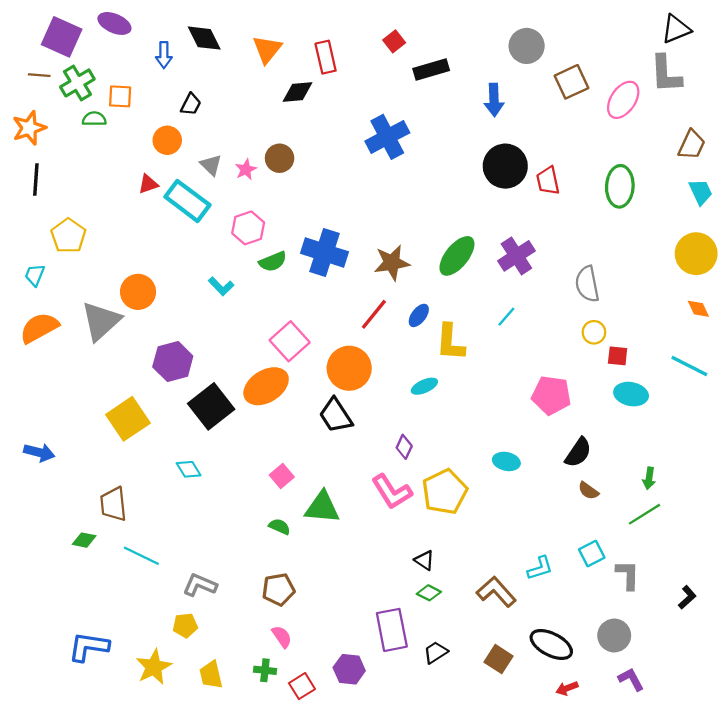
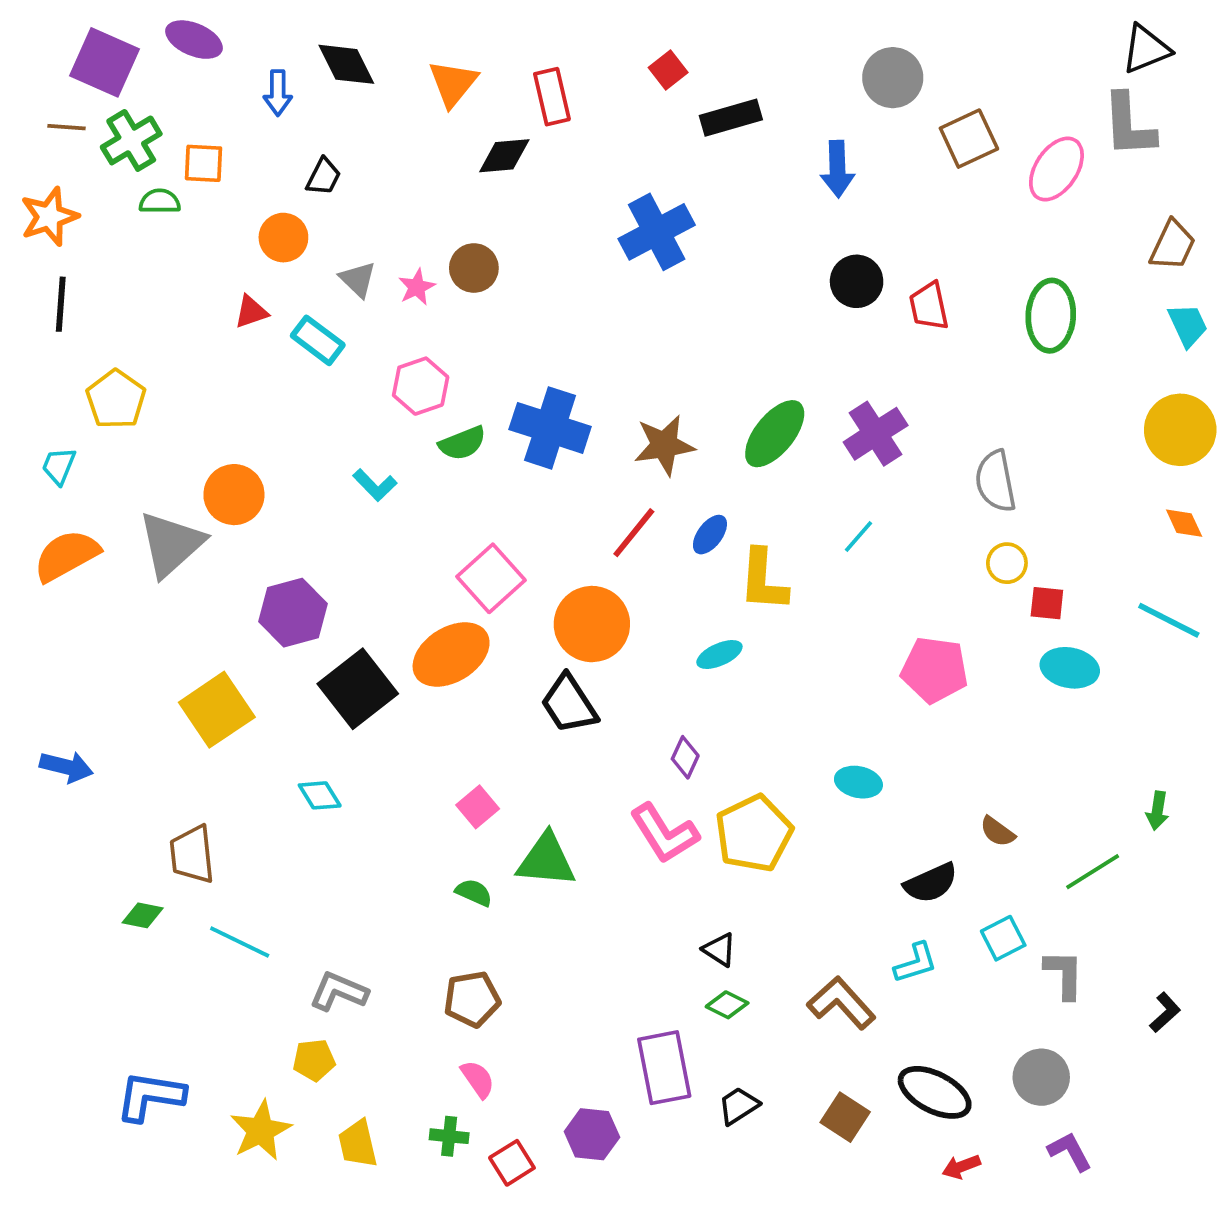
black circle: (505, 166) -> (857, 281), size x0.7
cyan rectangle: (187, 201) -> (318, 340), size x0.7
black semicircle: (578, 452) -> (931, 883), moved, turned 32
green arrow: (649, 478) -> (1157, 811), moved

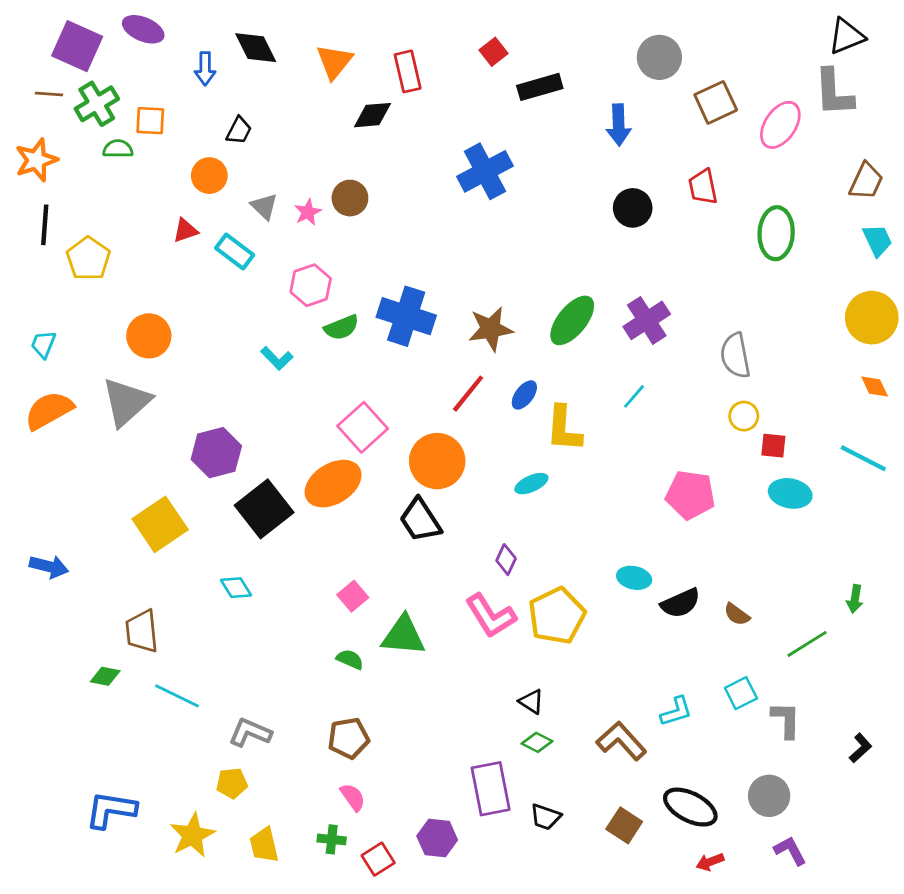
red trapezoid: (929, 306) -> (703, 187), moved
yellow pentagon: (116, 399) -> (88, 259), moved
orange circle: (234, 495) -> (149, 336), moved
black semicircle: (931, 883) -> (680, 603), moved
black trapezoid: (739, 1106) -> (545, 817), turned -128

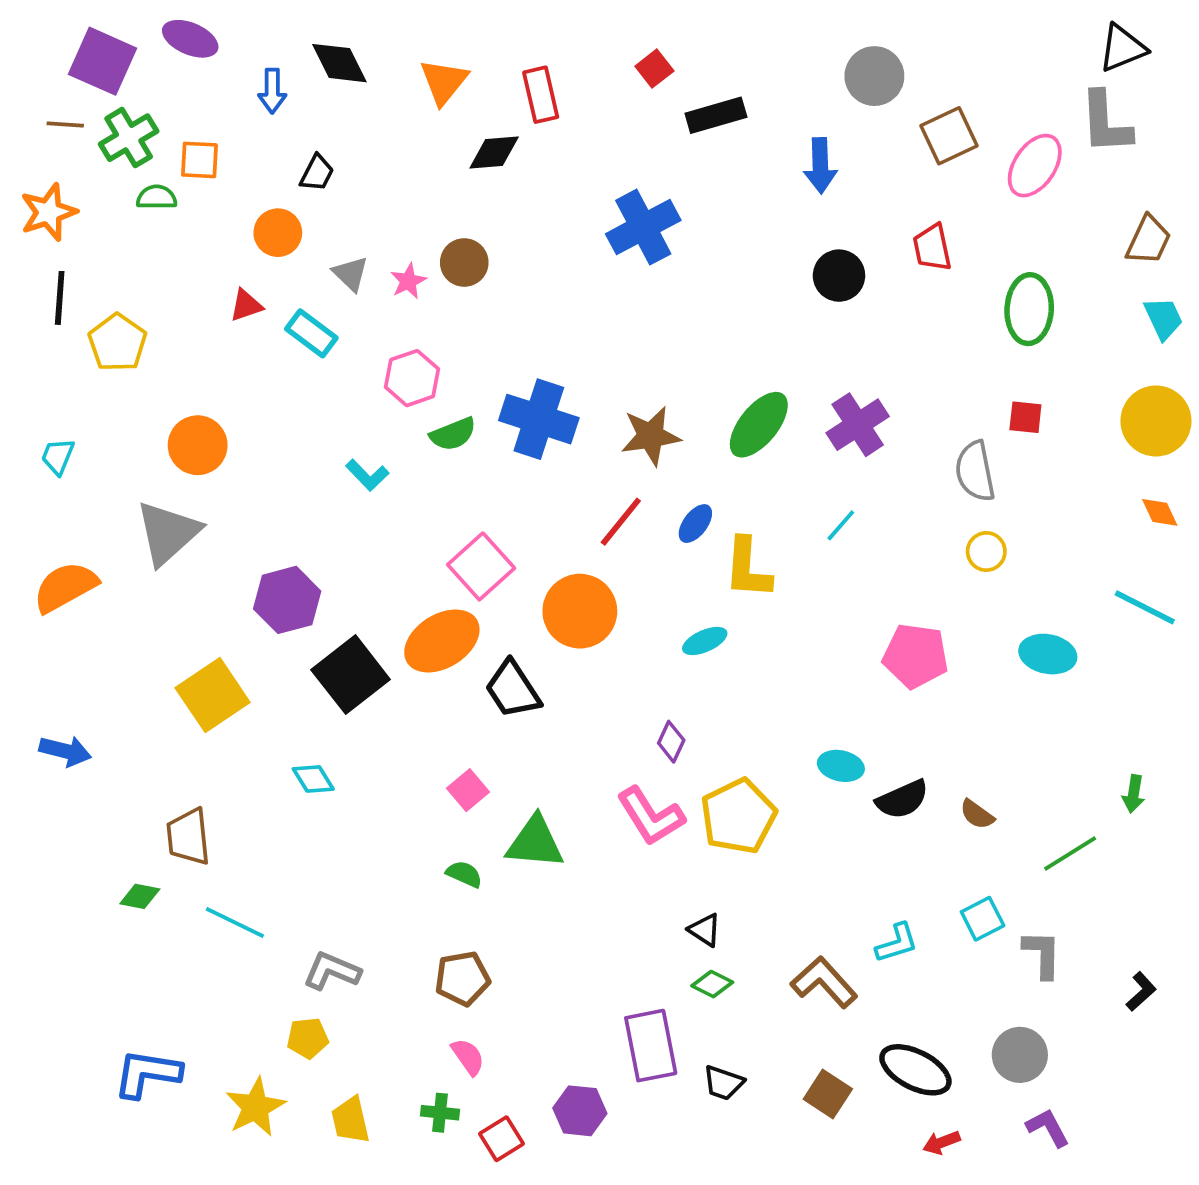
orange semicircle: (49, 410) -> (65, 587), moved
red square: (773, 446) -> (1025, 417), moved
black trapezoid: (420, 520) -> (513, 689), moved

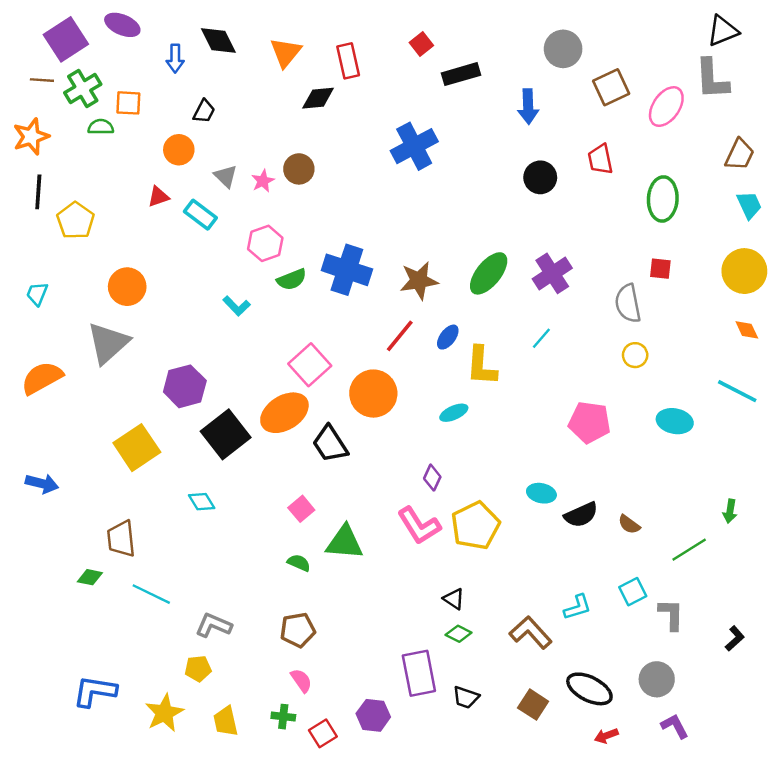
purple square: (103, 61) -> (66, 39), turned 33

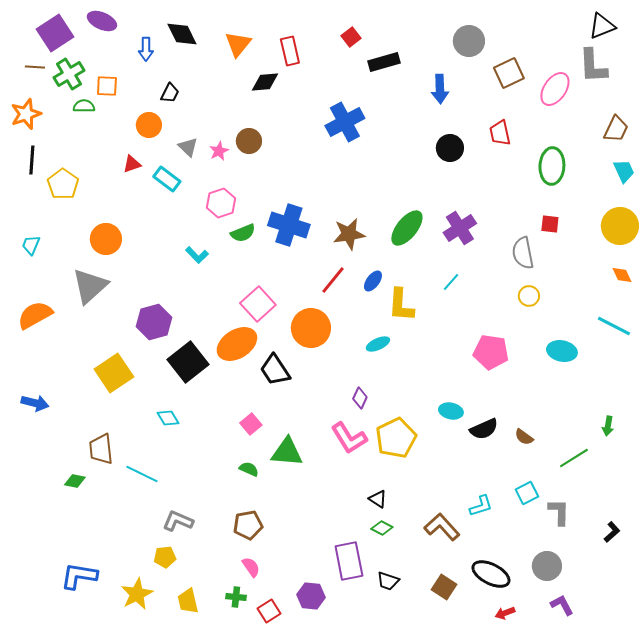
cyan line: (151, 594) -> (142, 474), moved

